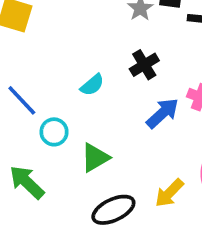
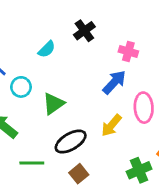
blue arrow: (163, 113) -> (114, 82), moved

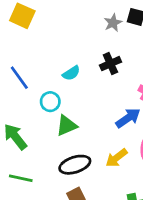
cyan circle: (21, 87) -> (50, 102), moved
green line: (32, 163) -> (21, 178), moved

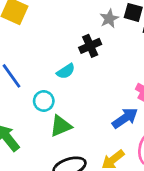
black cross: (110, 64) -> (90, 46), moved

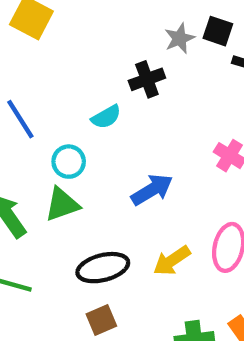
blue arrow: (125, 118) -> (152, 190), moved
green triangle: (61, 126) -> (62, 204), moved

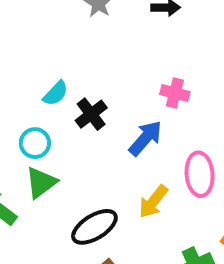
black cross: (147, 79) -> (91, 114), moved
blue arrow: (152, 190) -> (145, 138), moved

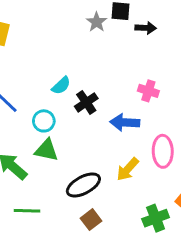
blue arrow: (145, 138) -> (125, 122), turned -132
green triangle: (41, 183) -> (46, 150), turned 45

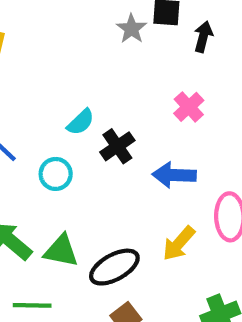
black arrow: (146, 28) -> (203, 37), turned -78
pink cross: (148, 91) -> (189, 107), moved, turned 30
green triangle: (46, 150) -> (61, 251), moved

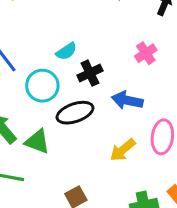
cyan circle: (56, 174) -> (42, 86), size x1.4
black ellipse: (114, 267) -> (75, 113), moved

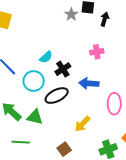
pink cross: (146, 53) -> (97, 52), turned 32
yellow arrow: (123, 150) -> (83, 124), moved

